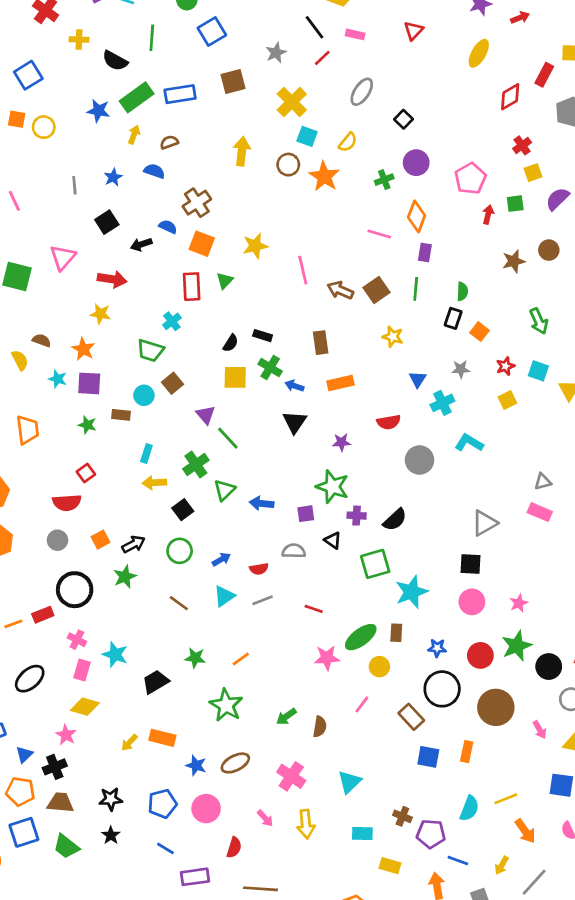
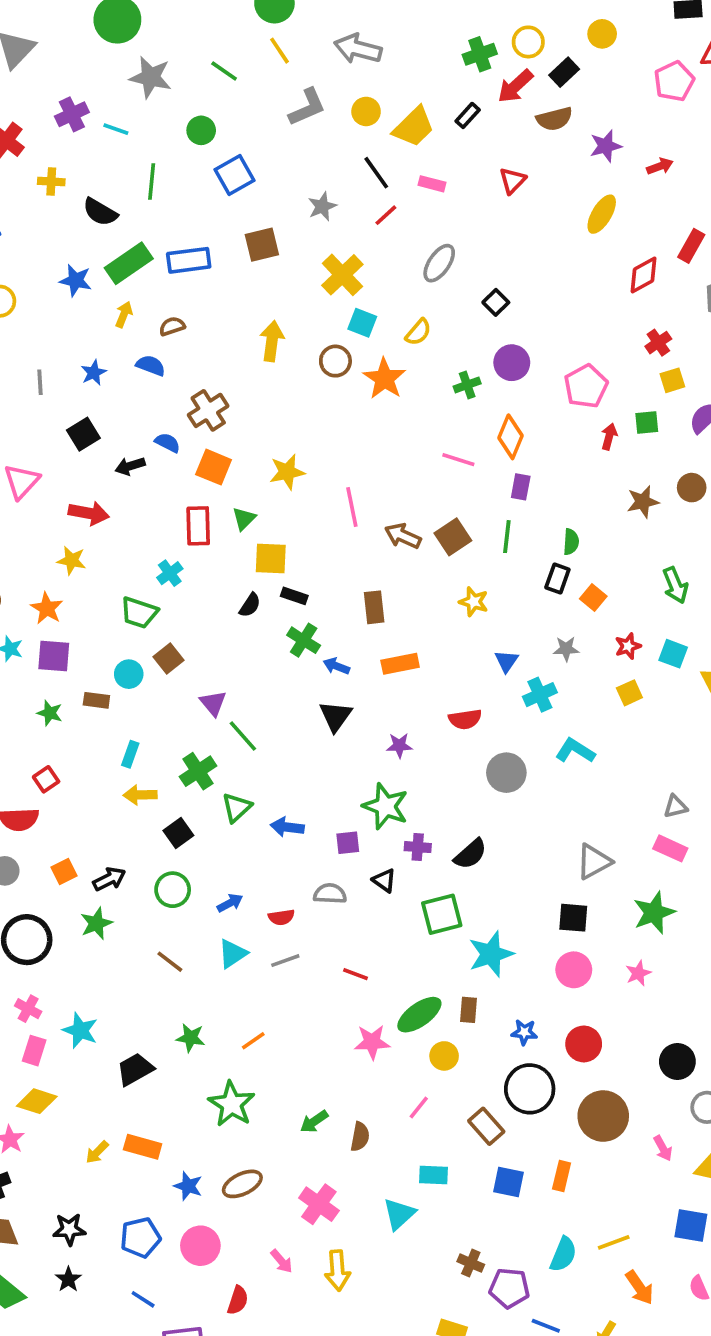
yellow square: (235, 377) -> (271, 558), moved
green star: (517, 646) -> (654, 913), moved
cyan rectangle: (362, 833) -> (433, 1175), moved

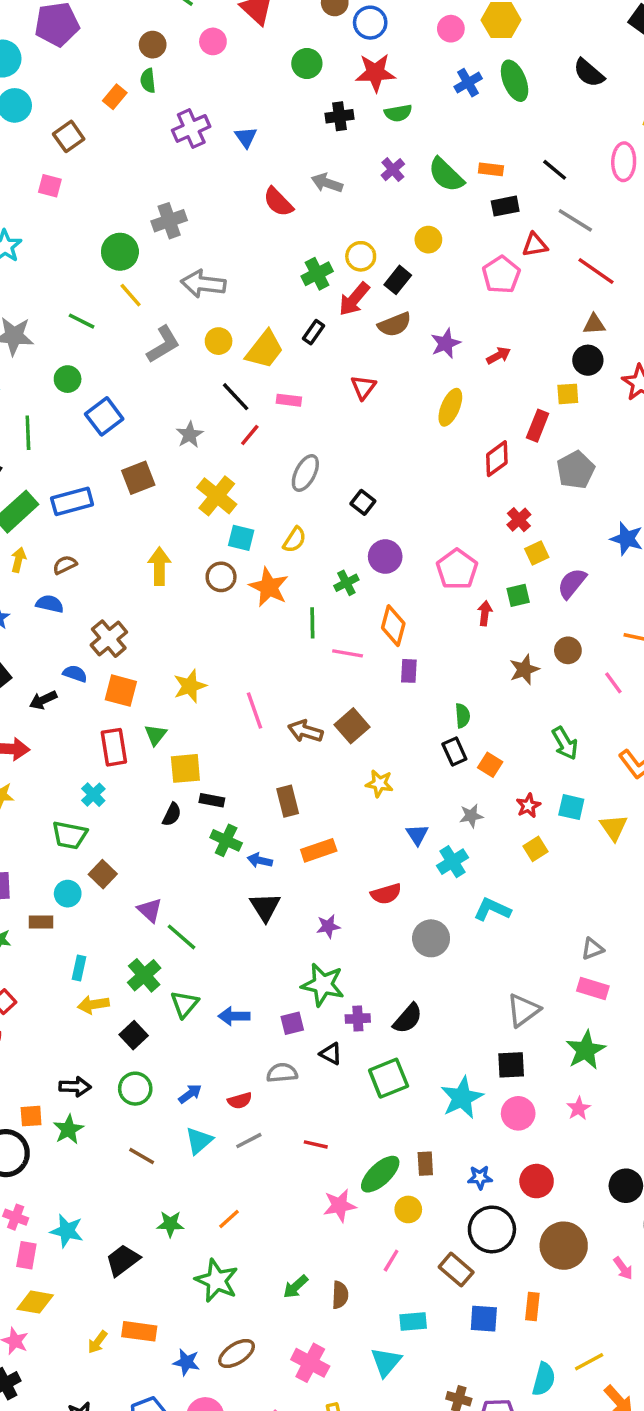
green line: (507, 537) -> (312, 623), moved
black rectangle: (557, 579) -> (454, 752), turned -36
orange square: (64, 872) -> (31, 1116), moved, turned 30
black arrow: (109, 879) -> (75, 1087), turned 36
cyan star: (491, 954) -> (462, 1098), moved

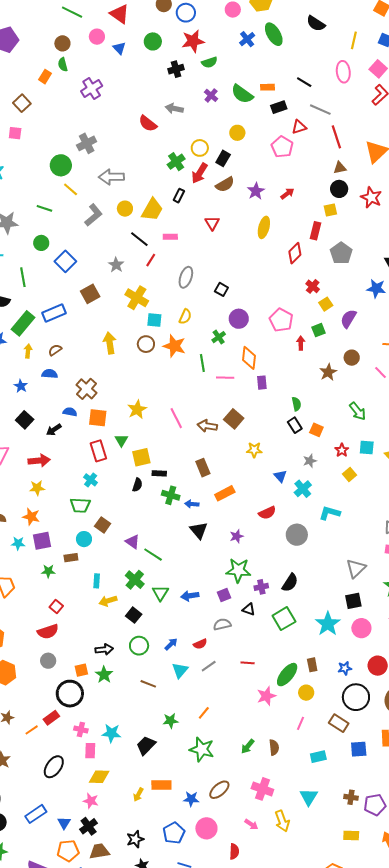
blue triangle: (246, 137) -> (119, 48), moved
red line: (596, 271) -> (336, 137), turned 45
cyan triangle: (386, 1362) -> (309, 797), moved

